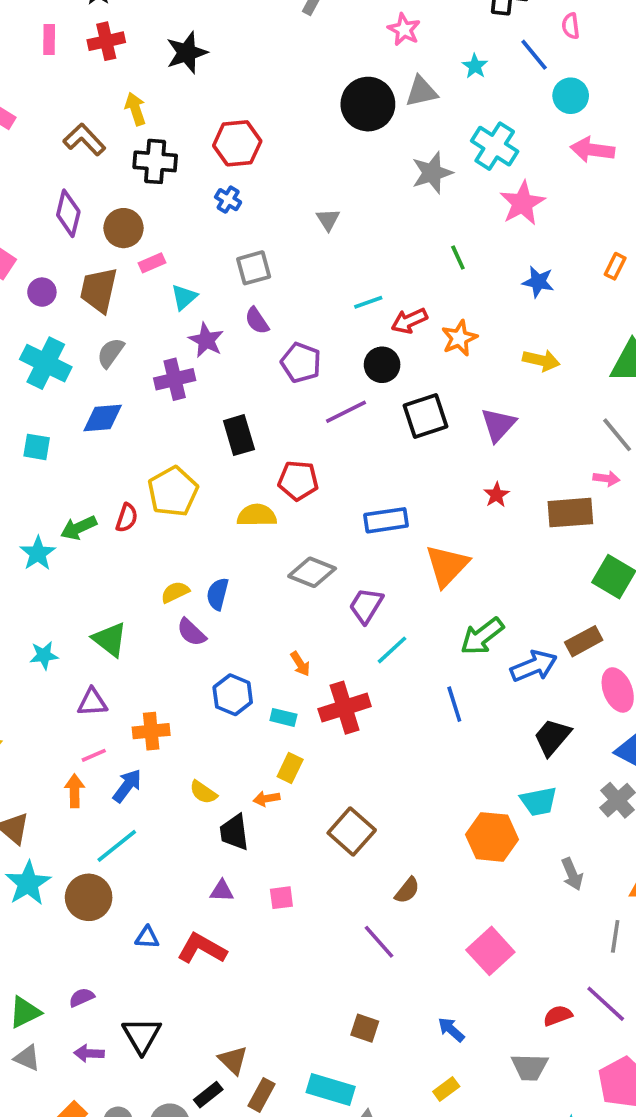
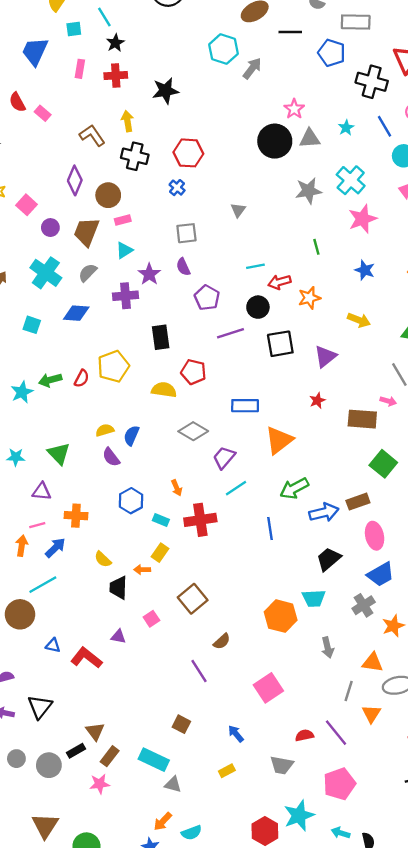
pink star: (404, 30) -> (294, 109), moved
cyan triangle: (184, 297) -> (124, 250), moved
purple triangle: (222, 891) -> (118, 637), moved
pink square: (281, 898) -> (151, 619), moved, turned -35

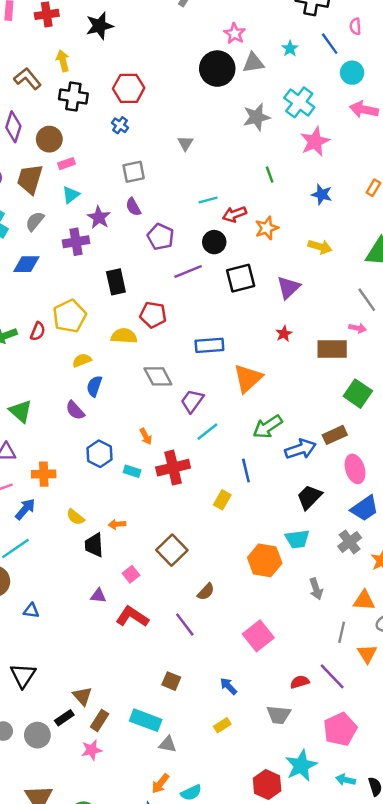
yellow semicircle: (105, 430) -> (82, 360), moved
gray diamond: (193, 431) -> (158, 376), turned 36
yellow rectangle: (160, 553) -> (222, 500), moved
red L-shape: (86, 658) -> (132, 617), moved

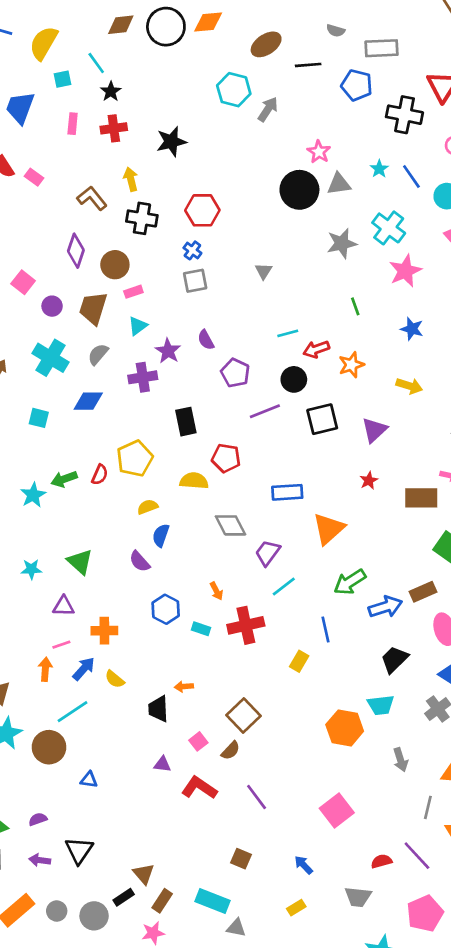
blue line: (330, 44) -> (411, 177), moved
gray square: (134, 172) -> (195, 281), moved
yellow semicircle: (75, 517) -> (115, 679), moved
brown semicircle: (206, 592) -> (231, 751), moved

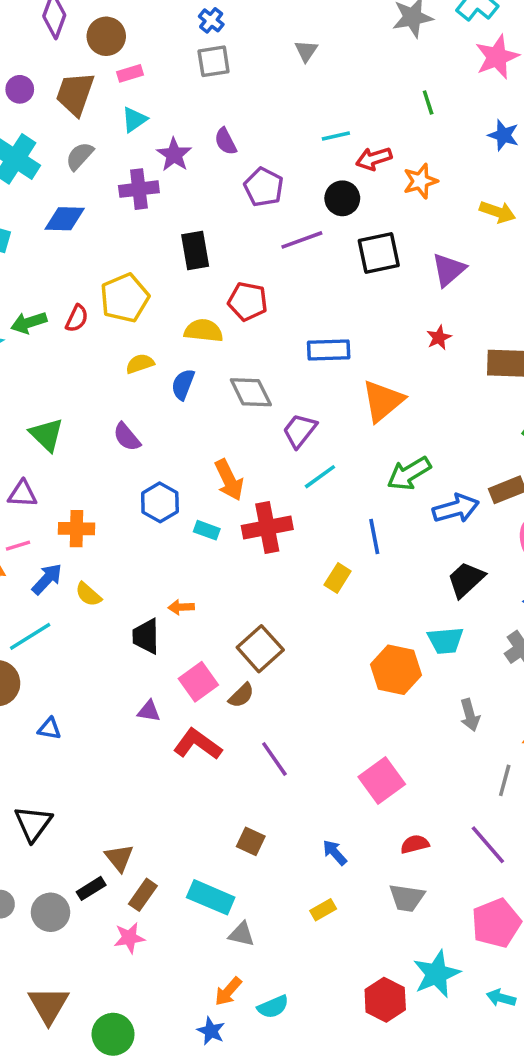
blue semicircle: (161, 535) -> (183, 384), moved
orange arrow: (216, 591) -> (229, 480), size x1.6
pink square: (198, 741) -> (198, 682), size x1.5
red semicircle: (381, 861) -> (415, 844), moved

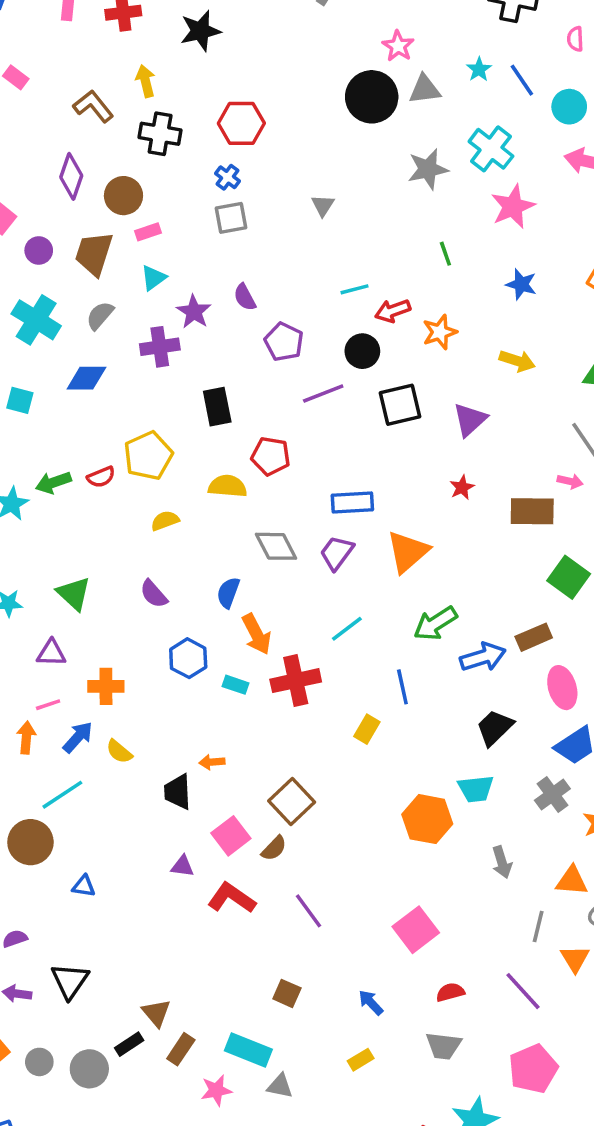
red semicircle: (77, 318) -> (101, 477), turned 44
blue semicircle: (183, 384) -> (228, 593), moved
purple trapezoid: (300, 431) -> (337, 553), moved
pink star: (129, 938) -> (216, 1090), moved

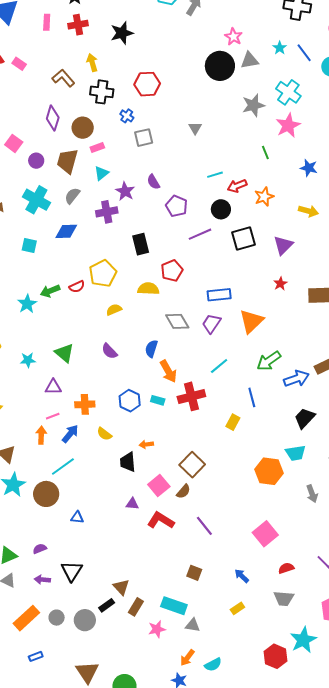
blue cross: (228, 177) -> (127, 116), moved
pink star: (513, 207) -> (288, 125), moved
red pentagon: (271, 456) -> (172, 271), turned -30
blue hexagon: (188, 658) -> (130, 401), moved
yellow semicircle: (119, 752) -> (104, 434), moved

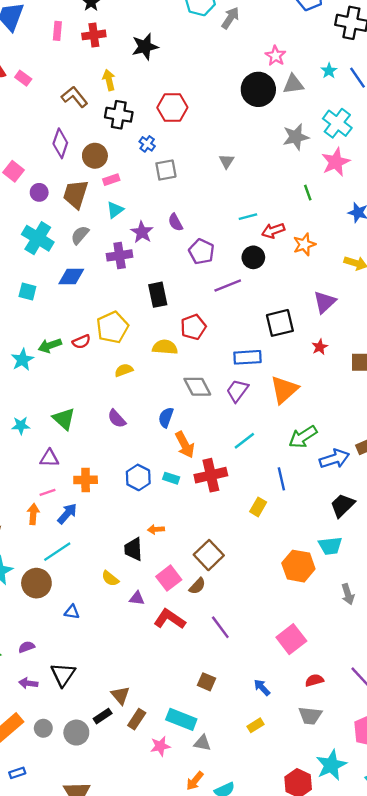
black square: (243, 239) -> (280, 323), moved
yellow semicircle: (104, 434) -> (110, 578), moved

